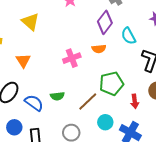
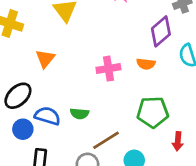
brown line: (88, 102) -> (106, 140), moved
blue semicircle: (34, 103) -> (47, 116), turned -30
blue circle: (14, 127) -> (23, 129), moved

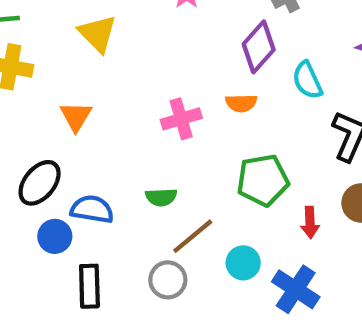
green semicircle: (80, 114) -> (161, 197), moved

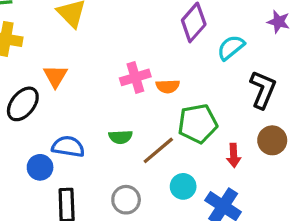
cyan semicircle: (307, 80) -> (231, 47), turned 76
orange semicircle: (241, 103) -> (168, 86), moved
black ellipse: (40, 183) -> (23, 104), moved
brown line: (193, 236) -> (158, 150), moved

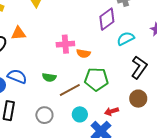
orange triangle: (55, 76) -> (18, 33), turned 42
red arrow: (234, 155) -> (111, 111), moved, turned 64

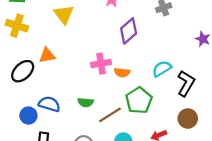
purple diamond: (107, 19) -> (129, 31), moved
cyan semicircle: (126, 39) -> (162, 69), moved
green pentagon: (96, 79) -> (139, 100), turned -30

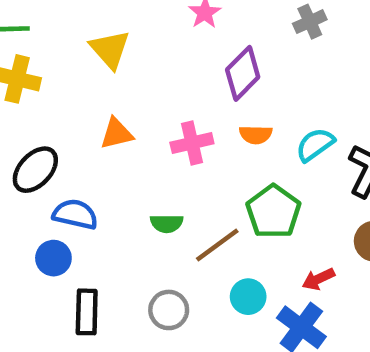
orange triangle: (47, 55) -> (117, 133), moved
orange semicircle: (122, 72) -> (256, 135), moved
blue semicircle: (49, 104) -> (75, 214), moved

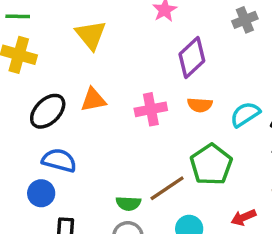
black ellipse: (35, 170) -> (48, 111), moved
green semicircle: (167, 223) -> (128, 203), moved

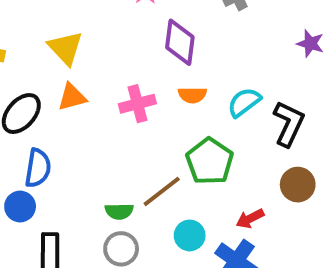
yellow triangle: (91, 35) -> (65, 48), moved
purple diamond: (192, 58) -> (180, 42), turned -36
blue semicircle: (59, 160) -> (38, 168), turned 88

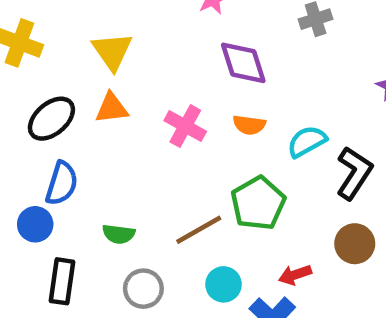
purple diamond: (180, 42) -> (243, 63), turned -33
pink cross: (137, 104) -> (185, 126), turned 36
green semicircle: (119, 211) -> (119, 234), moved

